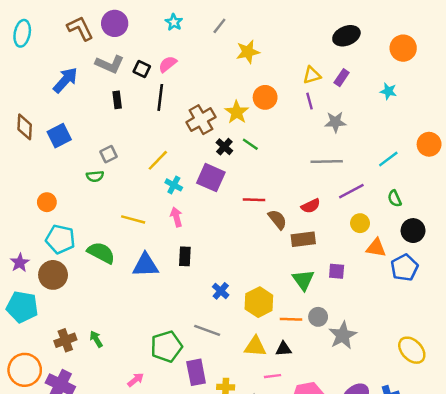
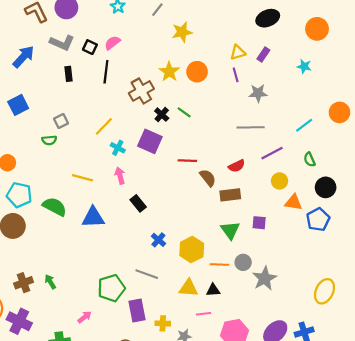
yellow star: (237, 112) -> (169, 72), moved
black rectangle: (185, 256) -> (138, 203), moved, turned -42
yellow ellipse: (412, 350) -> (324, 291), turned 70

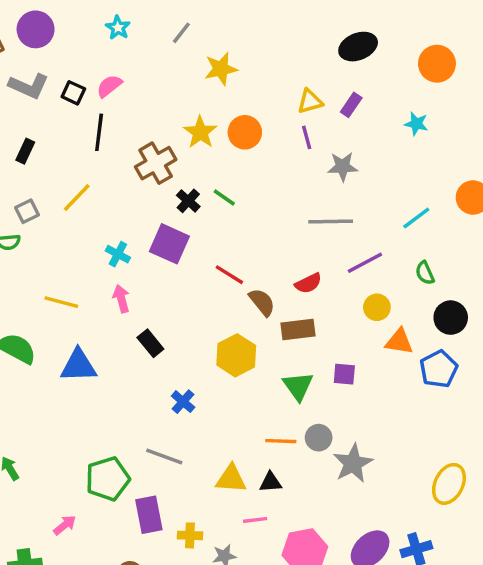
black rectangle: (69, 74) -> (25, 151), moved, turned 32
yellow line: (104, 126) -> (77, 197), moved
red line: (187, 161) -> (229, 275), turned 30
yellow hexagon: (192, 250) -> (236, 355), moved

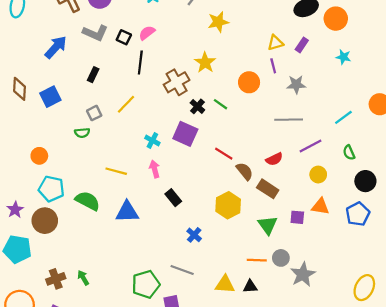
orange circle: (437, 64) -> (336, 19), moved
orange circle: (245, 132) -> (249, 82), moved
brown rectangle: (298, 330) -> (268, 189), turned 40
orange triangle: (399, 342) -> (320, 206), moved

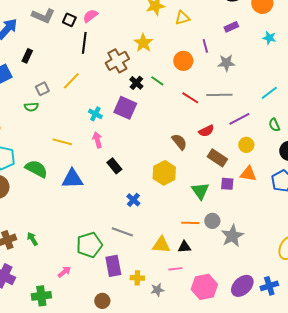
yellow triangle: (275, 43) -> (182, 18), moved
purple rectangle: (302, 45) -> (231, 27), turned 32
black rectangle: (93, 75) -> (27, 56), moved
red line: (224, 154) -> (190, 98), moved
brown rectangle: (268, 189) -> (217, 158), moved

